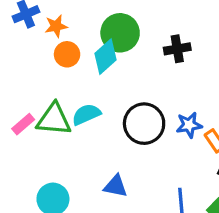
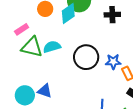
pink rectangle: (23, 124) -> (22, 29), moved
blue triangle: (116, 186) -> (45, 91), moved

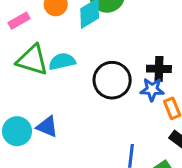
black cross: (112, 15) -> (159, 69), moved
pink rectangle: (22, 29) -> (19, 21), moved

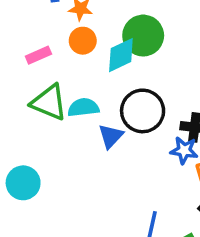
black circle: (112, 80) -> (143, 111), moved
blue triangle: (47, 127) -> (111, 136), moved, turned 45

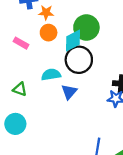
pink rectangle: (38, 55) -> (21, 43), turned 56
green triangle: (49, 102) -> (20, 89), moved, size x0.6
black circle: (143, 111) -> (79, 60), moved

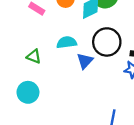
black circle: (79, 60) -> (107, 42), moved

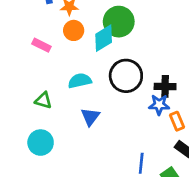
blue triangle: (85, 61) -> (90, 117), moved

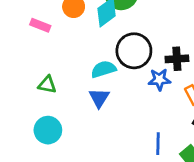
cyan semicircle: (80, 81) -> (103, 69), moved
blue star: (159, 105) -> (159, 80), moved

